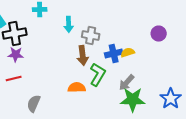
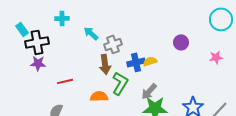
cyan arrow: (69, 24) -> (91, 33), turned 133
gray cross: (91, 36) -> (113, 44), turned -30
red line: (14, 78) -> (65, 81), moved

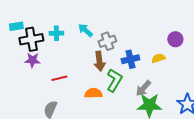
cyan cross: (62, 18) -> (56, 33), moved
cyan rectangle: (22, 29) -> (16, 26), turned -64
yellow semicircle: (150, 61) -> (158, 58), moved

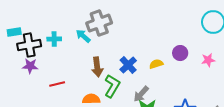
purple circle: (175, 39) -> (180, 53), moved
gray cross: (107, 41) -> (99, 23), moved, size x1.4
blue cross: (130, 59) -> (128, 65), turned -30

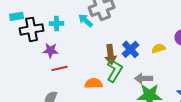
purple star: (30, 66) -> (51, 50), moved
brown arrow: (97, 67) -> (111, 54), moved
gray arrow: (141, 94) -> (144, 78), turned 48

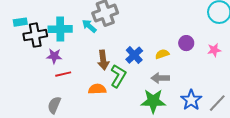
cyan cross: (57, 23) -> (60, 29), size x1.6
brown arrow: (111, 54) -> (103, 60), moved
gray arrow: (144, 78) -> (160, 78), moved

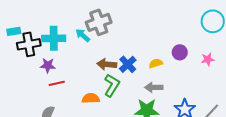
brown arrow: (103, 60) -> (107, 64), moved, turned 102

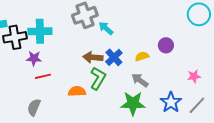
cyan arrow: (83, 35) -> (106, 28), moved
pink star: (208, 59) -> (194, 76), moved
gray arrow: (154, 87) -> (140, 80), turned 36

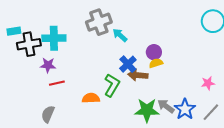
purple circle: (166, 45) -> (154, 52), moved
brown arrow: (93, 57) -> (138, 75), moved
gray arrow: (140, 80) -> (166, 106), moved

